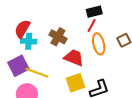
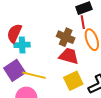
red line: (92, 26) -> (83, 22), turned -32
brown cross: (58, 37) -> (66, 37), moved

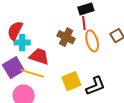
red trapezoid: (69, 56) -> (39, 56), moved

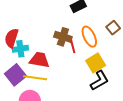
red line: (84, 23) -> (73, 46), moved
yellow square: (71, 81) -> (96, 63), moved

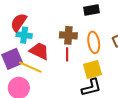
brown cross: (63, 37) -> (68, 35), turned -30
red line: (73, 46) -> (67, 54), moved

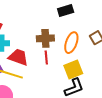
orange ellipse: (94, 42) -> (71, 43), turned 35

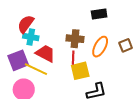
yellow square: (73, 70) -> (80, 71), moved

